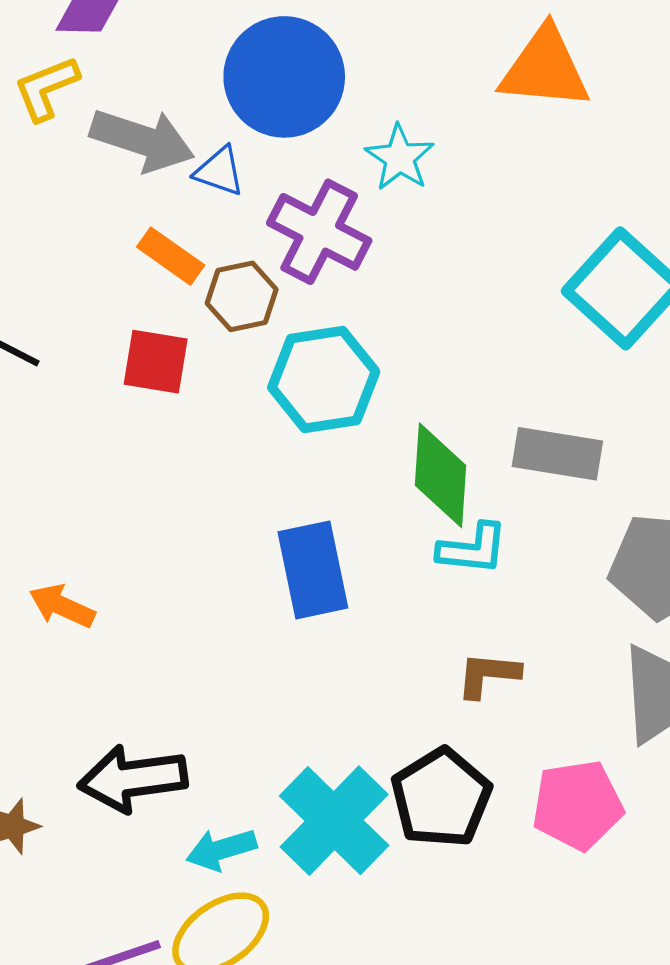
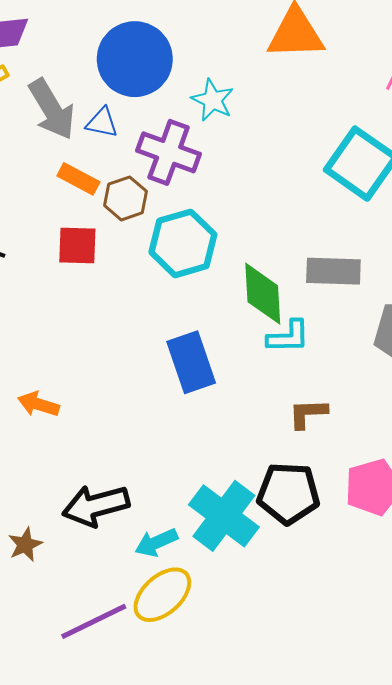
gray arrow: (142, 140) -> (52, 109), turned 48
black pentagon: (441, 798) -> (288, 493), turned -30

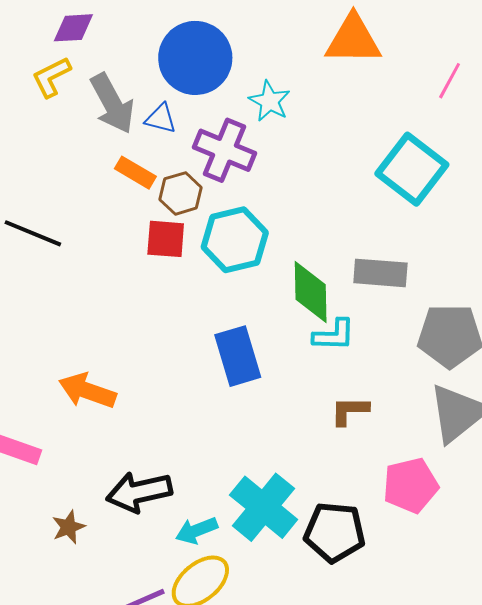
red square: (77, 246) -> (166, 239), moved
orange arrow: (38, 404) -> (87, 391), size x1.4
black pentagon: (288, 493) -> (335, 532), moved

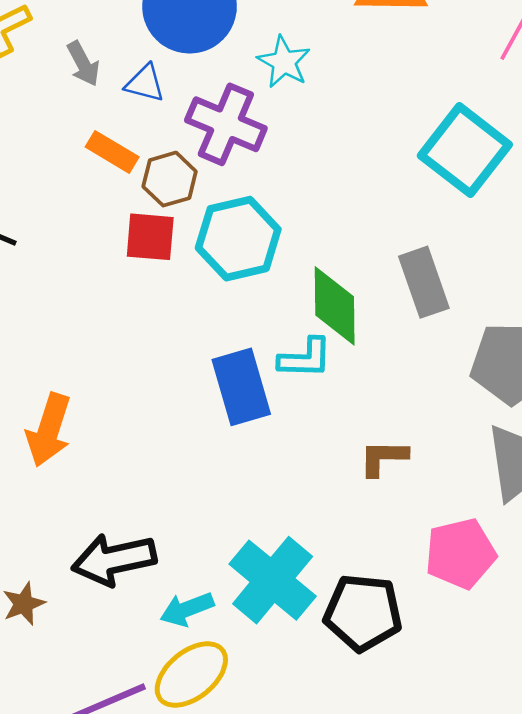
gray arrow: (112, 104) -> (83, 64), size x0.6
gray rectangle: (380, 273) -> (424, 282), turned 66
cyan L-shape: (334, 335) -> (305, 358), moved
orange arrow: (87, 391) -> (49, 430), turned -92

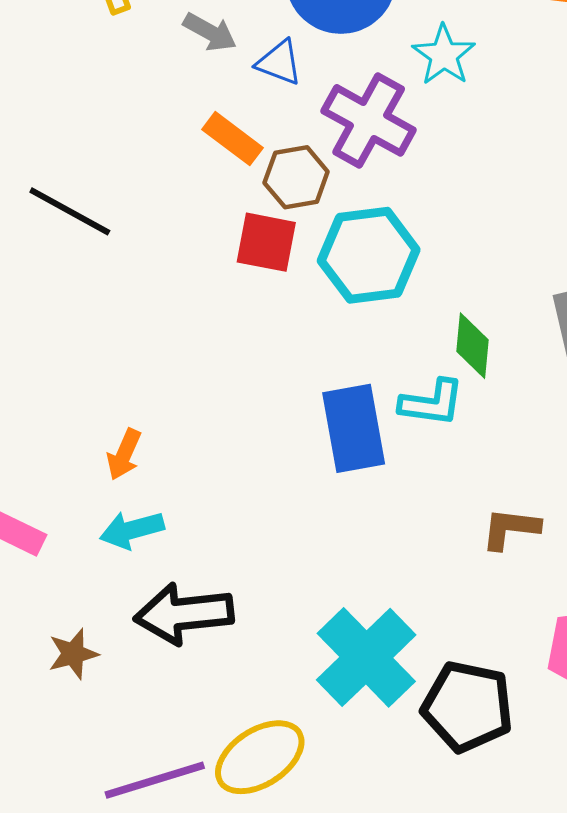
gray arrow: (83, 64) -> (210, 32), turned -39
green diamond: (335, 306) -> (473, 346), size x0.7
orange arrow: (49, 430) -> (124, 454), size x0.6
cyan arrow: (187, 609) -> (132, 530), moved

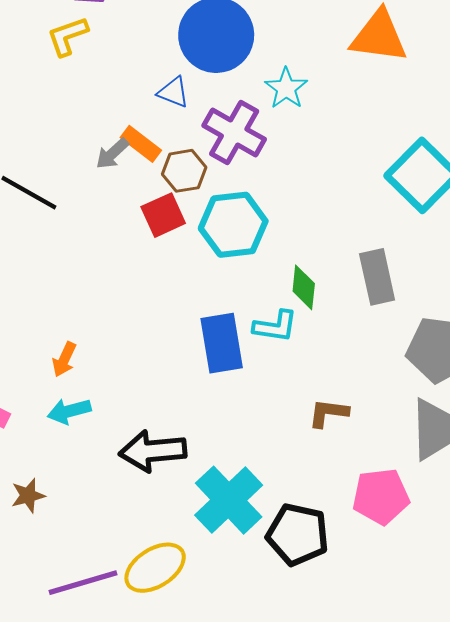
gray arrow: (210, 32) -> (112, 154), moved, turned 108
red square: (266, 242) -> (163, 215), turned -36
black arrow: (184, 614) -> (153, 451), moved

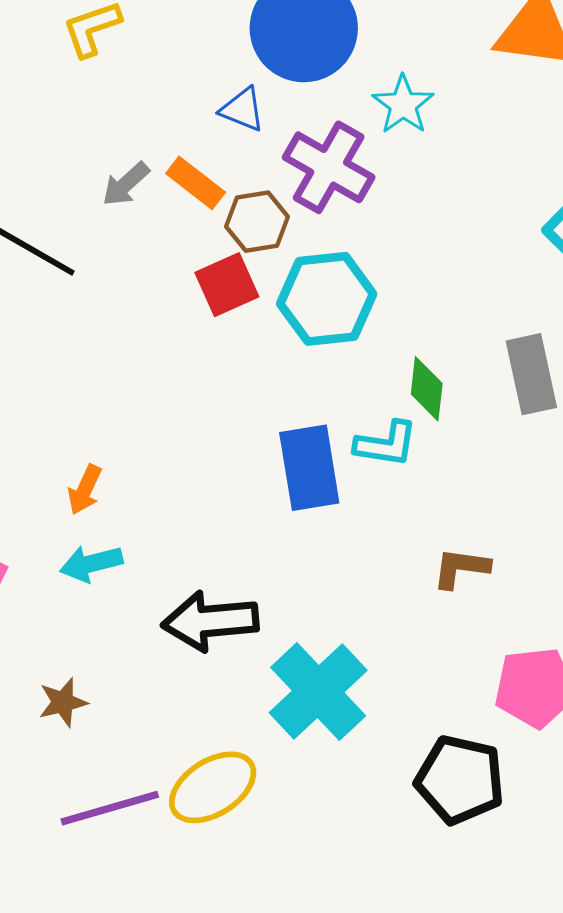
gray arrow: (112, 154) -> (126, 184), moved
brown star: (28, 496) -> (63, 702), moved
black pentagon: (298, 534) -> (460, 780), moved

